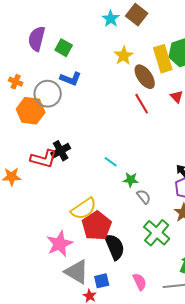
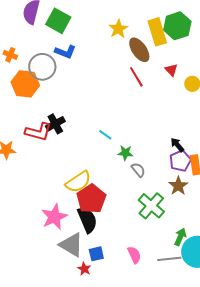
green square: (64, 48) -> (58, 21), size x1.4
black semicircle: (115, 247) -> (87, 220), moved

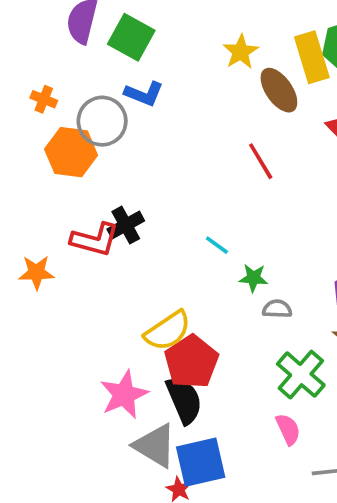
red line: (136, 77) -> (261, 161), moved
gray semicircle: (138, 170) -> (277, 309), turned -49
blue square: (96, 254) -> (201, 462), size x1.8
pink semicircle: (134, 255) -> (288, 429), moved

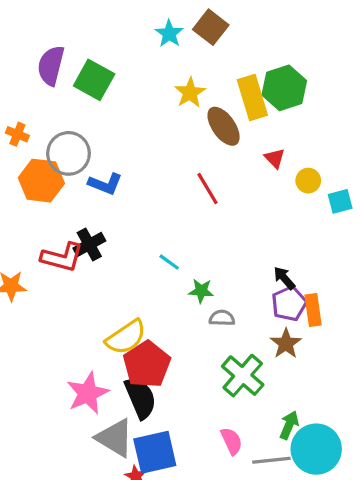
blue L-shape: (144, 94) -> (105, 184), moved
pink semicircle: (288, 429) -> (232, 441), moved

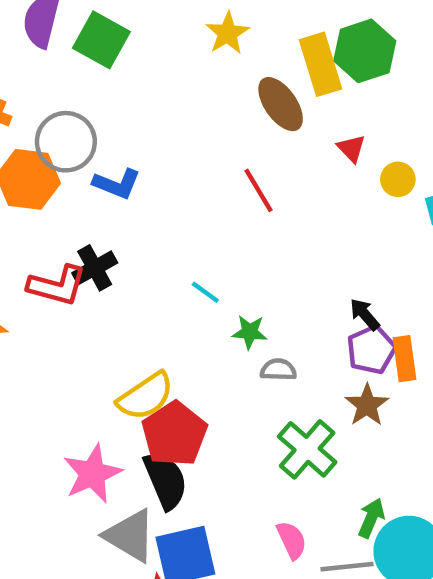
yellow star: (190, 93) -> (227, 33), moved

